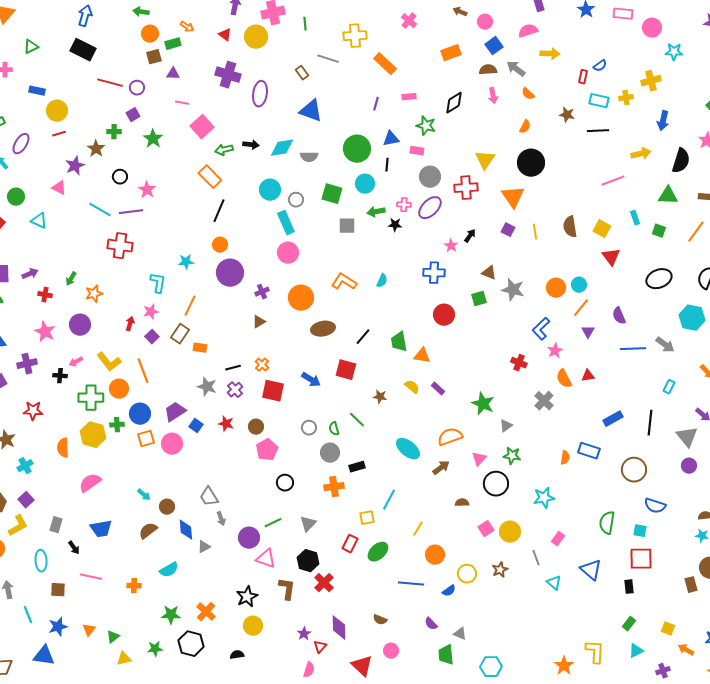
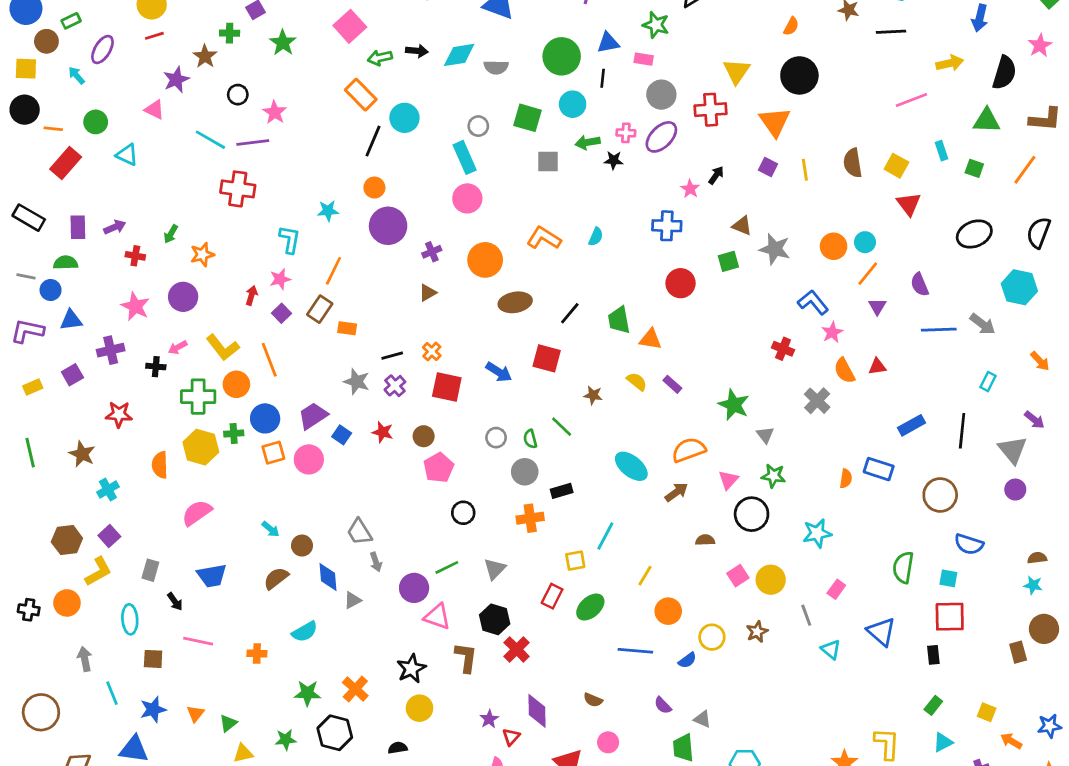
cyan circle: (270, 190) -> (404, 118), moved
blue L-shape: (541, 329) -> (813, 302), turned 95
gray triangle: (506, 426) -> (765, 435), turned -32

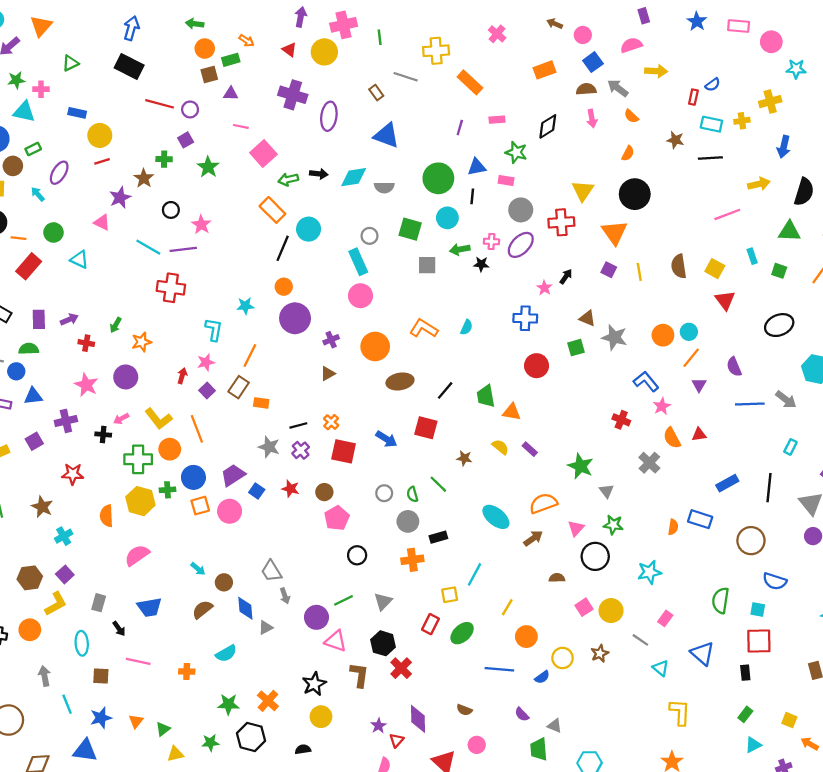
gray line: (806, 615) -> (640, 640), turned -36
yellow L-shape: (887, 744) -> (680, 712), moved

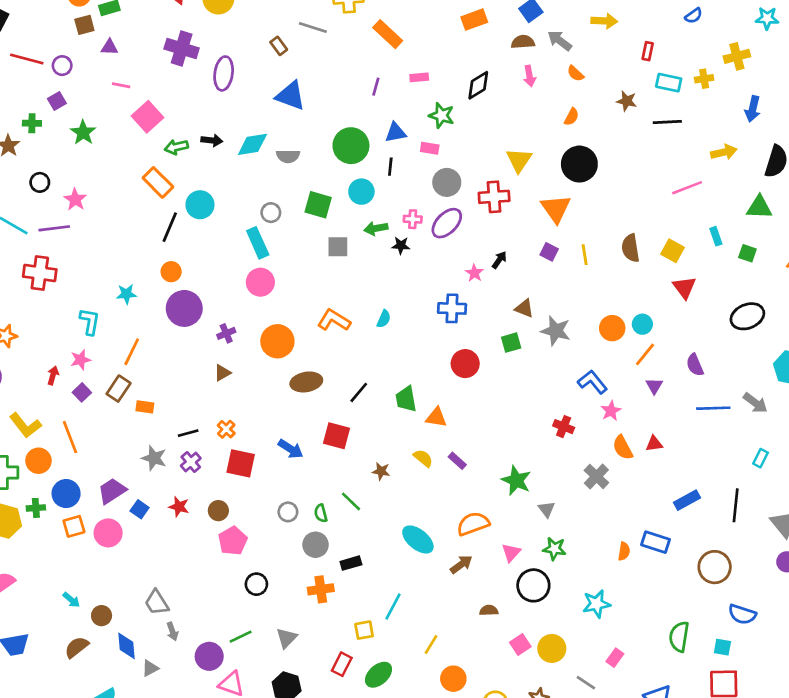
blue semicircle: (713, 85) -> (694, 16), moved

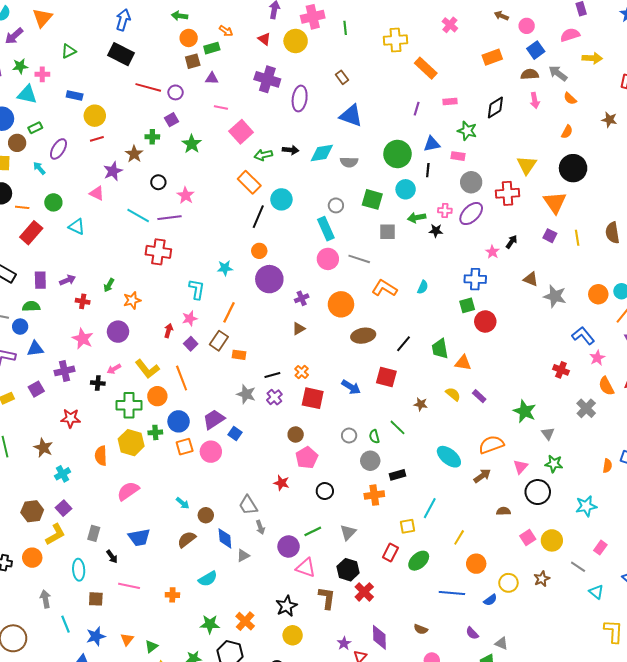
gray line: (313, 27) -> (359, 259), moved
green square: (511, 343) -> (467, 305), moved
red star: (179, 507) -> (281, 483), moved

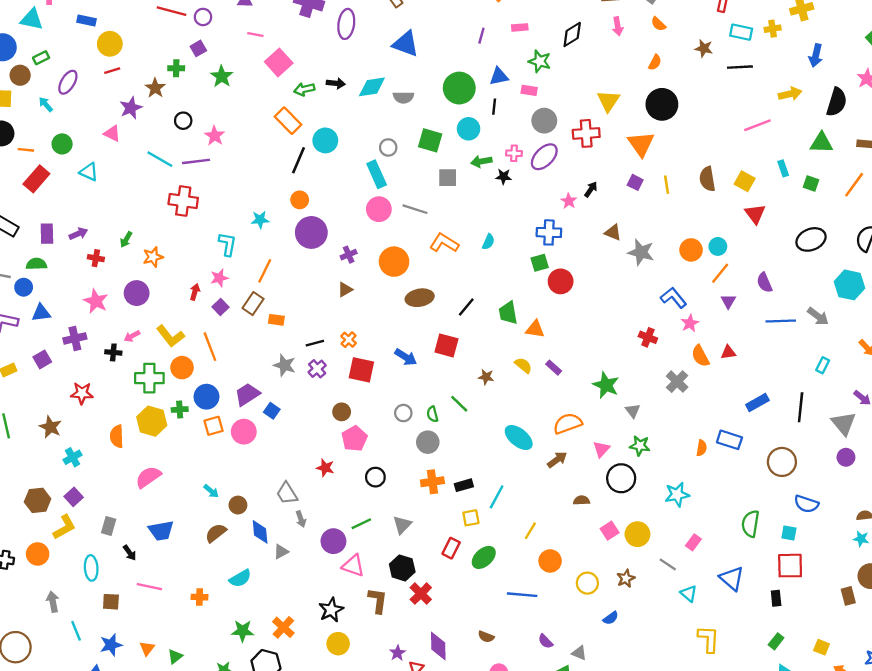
black rectangle: (397, 475) -> (464, 485), moved
blue semicircle: (490, 600) -> (611, 618), moved

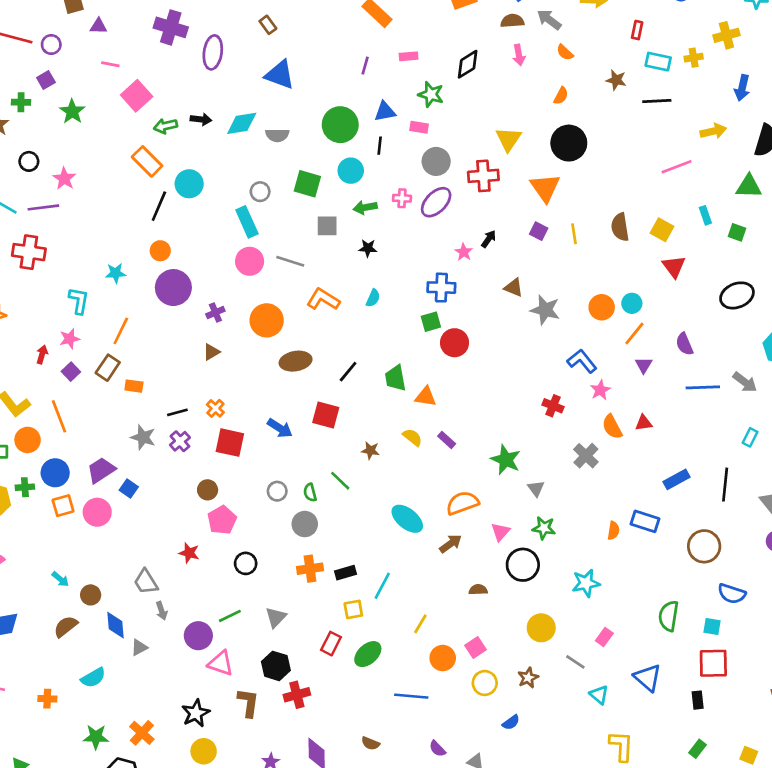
black star: (504, 177) -> (368, 248), moved
pink square: (610, 531) -> (476, 648), moved
red cross: (421, 594) -> (297, 695), turned 30

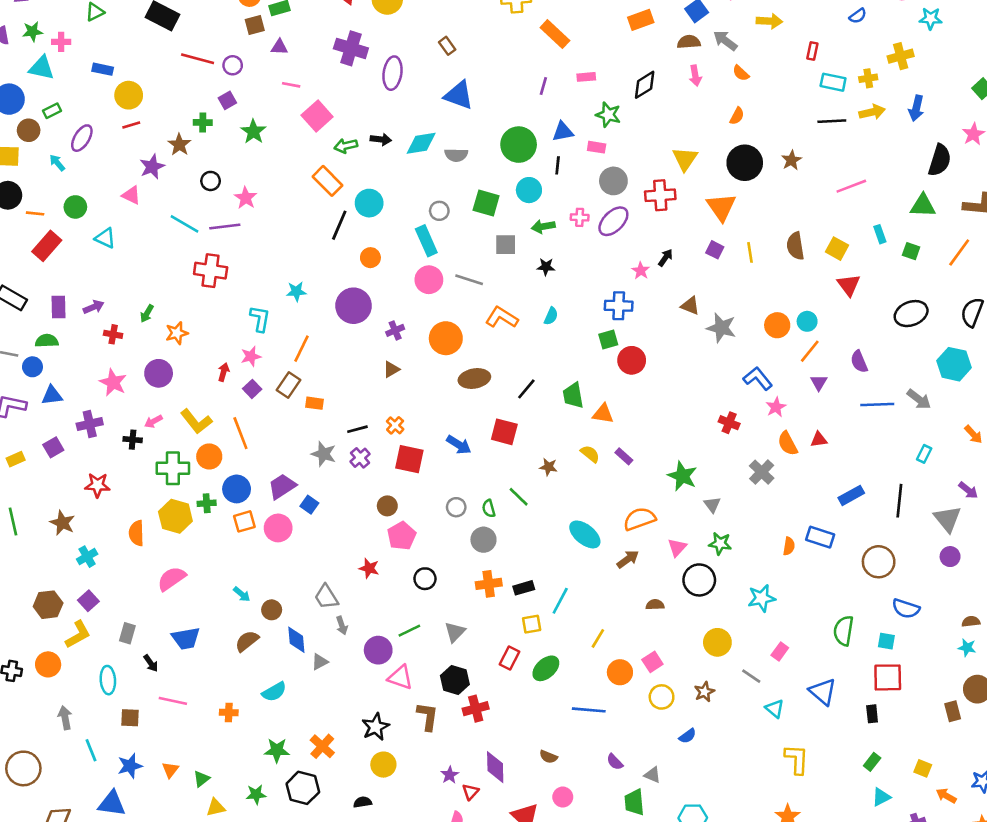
brown star: (616, 80) -> (792, 160), moved, turned 30
yellow arrow: (713, 131) -> (872, 112), moved
orange circle: (160, 251) -> (370, 258), moved

